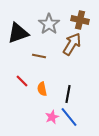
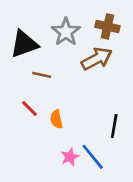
brown arrow: (72, 44) -> (97, 59), turned 30
brown line: (39, 56) -> (42, 75), moved
black line: (68, 94) -> (114, 126), moved

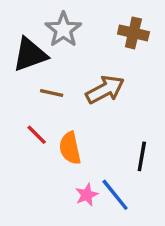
gray star: (66, 32) -> (63, 30), moved
brown arrow: (97, 59) -> (105, 90), moved
orange semicircle: (56, 119) -> (70, 148), size x1.4

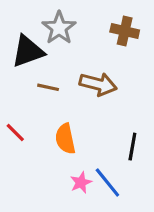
brown arrow: (105, 90) -> (98, 84), turned 42
red line: (37, 135) -> (15, 133), moved

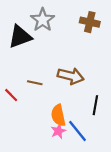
brown arrow: (98, 84) -> (71, 76), moved
brown line: (48, 87) -> (35, 83), moved
orange semicircle: (65, 139) -> (58, 115), moved

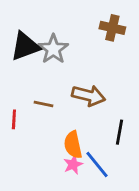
gray star: (43, 20) -> (53, 49), moved
red line: (11, 95) -> (14, 119), turned 48

